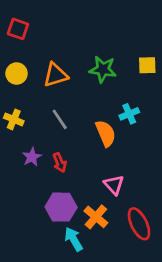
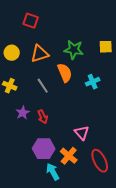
red square: (18, 29) -> (31, 21), moved
orange semicircle: (106, 133) -> (65, 73), moved

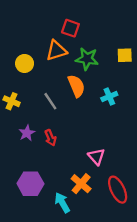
red square: (31, 21) -> (70, 28), moved
yellow circle: (12, 53) -> (25, 63), moved
orange triangle: (40, 54) -> (56, 51), moved
purple hexagon: (44, 149) -> (30, 184), moved

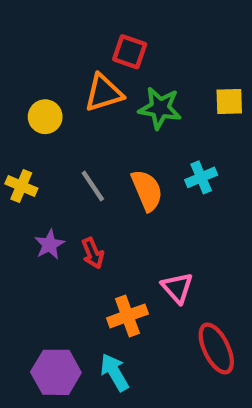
orange semicircle: (76, 86) -> (147, 190), moved
purple hexagon: (30, 184) -> (56, 372), moved
orange cross: (81, 184) -> (127, 316), moved, turned 30

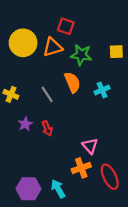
yellow circle: (45, 117) -> (23, 43), moved, size x1.6
orange semicircle: (147, 190) -> (72, 82), moved
orange cross: (127, 316) -> (81, 168), moved

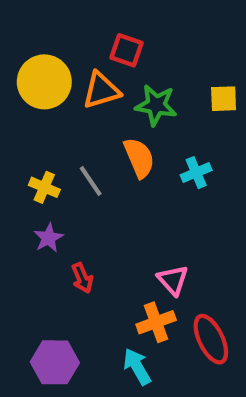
yellow cross: (11, 94) -> (44, 187), moved
red arrow: (47, 128) -> (82, 278), moved
cyan arrow: (58, 189) -> (137, 367), moved

